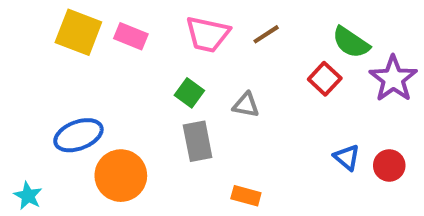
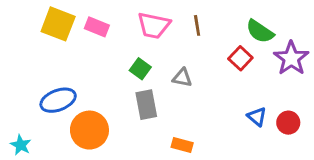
brown line: (266, 34) -> (197, 25), turned -66

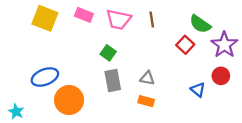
pink rectangle: (97, 27) -> (84, 15), moved
gray triangle: (182, 78) -> (147, 78), moved
red circle: (288, 123) -> (221, 76), moved
orange rectangle: (182, 145) -> (146, 101), moved

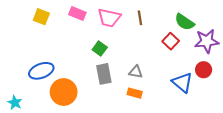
yellow square: (45, 18) -> (41, 17), size x0.7
purple star: (224, 45) -> (207, 41), turned 30
blue triangle: (198, 90) -> (182, 82), size x1.5

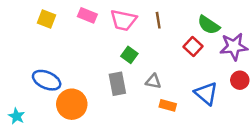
green square: (100, 49) -> (129, 55), moved
red circle: (204, 70) -> (240, 80), moved
blue ellipse: (41, 71) -> (47, 80), turned 45
orange rectangle: (135, 93) -> (168, 105), moved

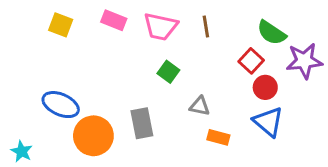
red circle: (240, 80) -> (265, 87), moved
gray rectangle: (117, 84) -> (142, 123), moved

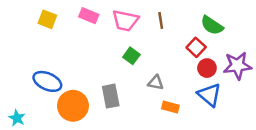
purple star: (304, 61) -> (237, 66), moved

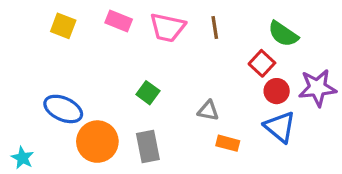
green square: (131, 56) -> (148, 93), moved
gray rectangle: (111, 96) -> (148, 146), moved

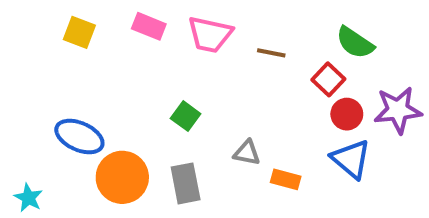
brown line: (215, 27) -> (271, 53), moved, turned -70
gray triangle: (208, 111) -> (247, 153), moved

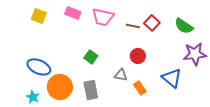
green semicircle: (355, 43) -> (184, 26), moved
red square: (328, 79) -> (152, 23), moved
red circle: (347, 114) -> (138, 56), moved
orange rectangle: (286, 179) -> (140, 88), turned 40
cyan star: (28, 198) -> (33, 97), moved

